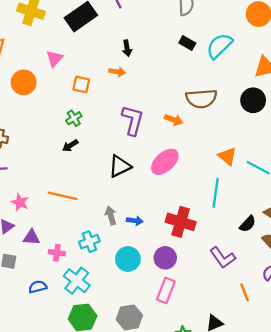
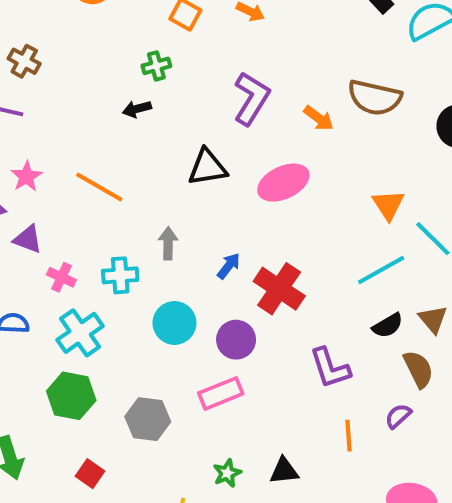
cyan line: (216, 193) -> (381, 270), moved, turned 36
blue arrow: (135, 221) -> (229, 266), moved, turned -77
pink rectangle: (166, 291) -> (221, 393), turned 30

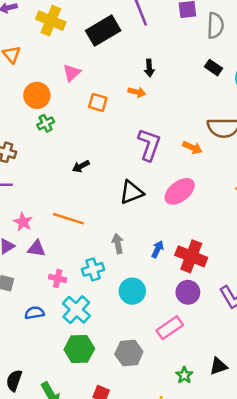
green cross: (156, 66) -> (46, 123), moved
purple triangle: (28, 239) -> (36, 249), moved
purple circle: (236, 340) -> (188, 292), moved

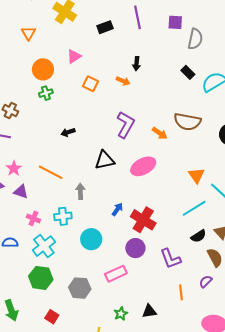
black rectangle: (103, 31) -> (105, 27), size x0.6
gray arrow: (118, 244) -> (80, 191), moved

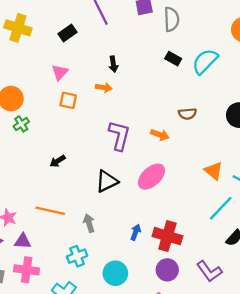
pink triangle: (74, 56) -> (60, 72), moved
brown semicircle: (187, 122) -> (187, 114), size x0.6
pink cross: (33, 218) -> (27, 270), moved, size x1.5

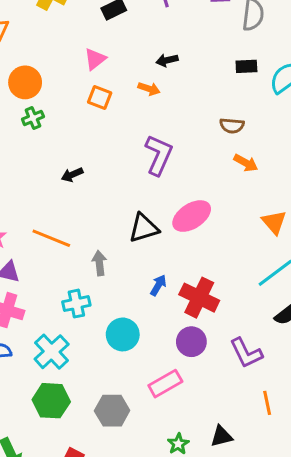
black rectangle: (173, 59) -> (246, 66), turned -42
black arrow: (113, 64) -> (167, 60), turned 77
brown semicircle: (187, 114) -> (232, 126), moved
orange arrow: (160, 135) -> (246, 163), moved
black triangle: (107, 181) -> (144, 228), moved

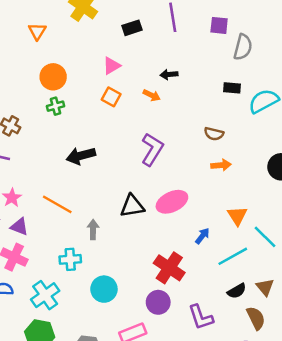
orange arrow: (246, 163) -> (221, 165), turned -42
black arrow: (72, 175) -> (81, 156), size x1.6
blue arrow: (158, 285) -> (202, 236), moved

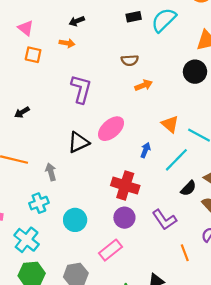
pink triangle: (112, 66) -> (26, 28), turned -35
black arrow: (81, 156) -> (22, 112), size x0.6

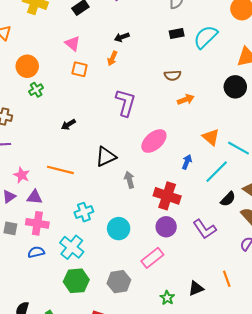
orange arrow: (67, 43) -> (112, 58), turned 104
black triangle: (78, 142) -> (106, 157), moved
gray arrow: (51, 172) -> (129, 180), moved
orange line: (185, 253) -> (227, 279), moved

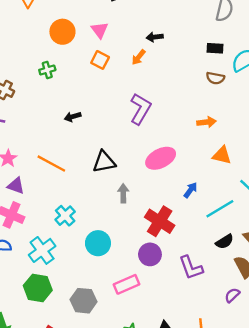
orange circle: (27, 66) -> (62, 32), moved
brown semicircle: (173, 75) -> (215, 78), moved
orange triangle: (211, 137) -> (222, 155), moved, turned -42
cyan cross: (84, 212) -> (65, 216), turned -36

